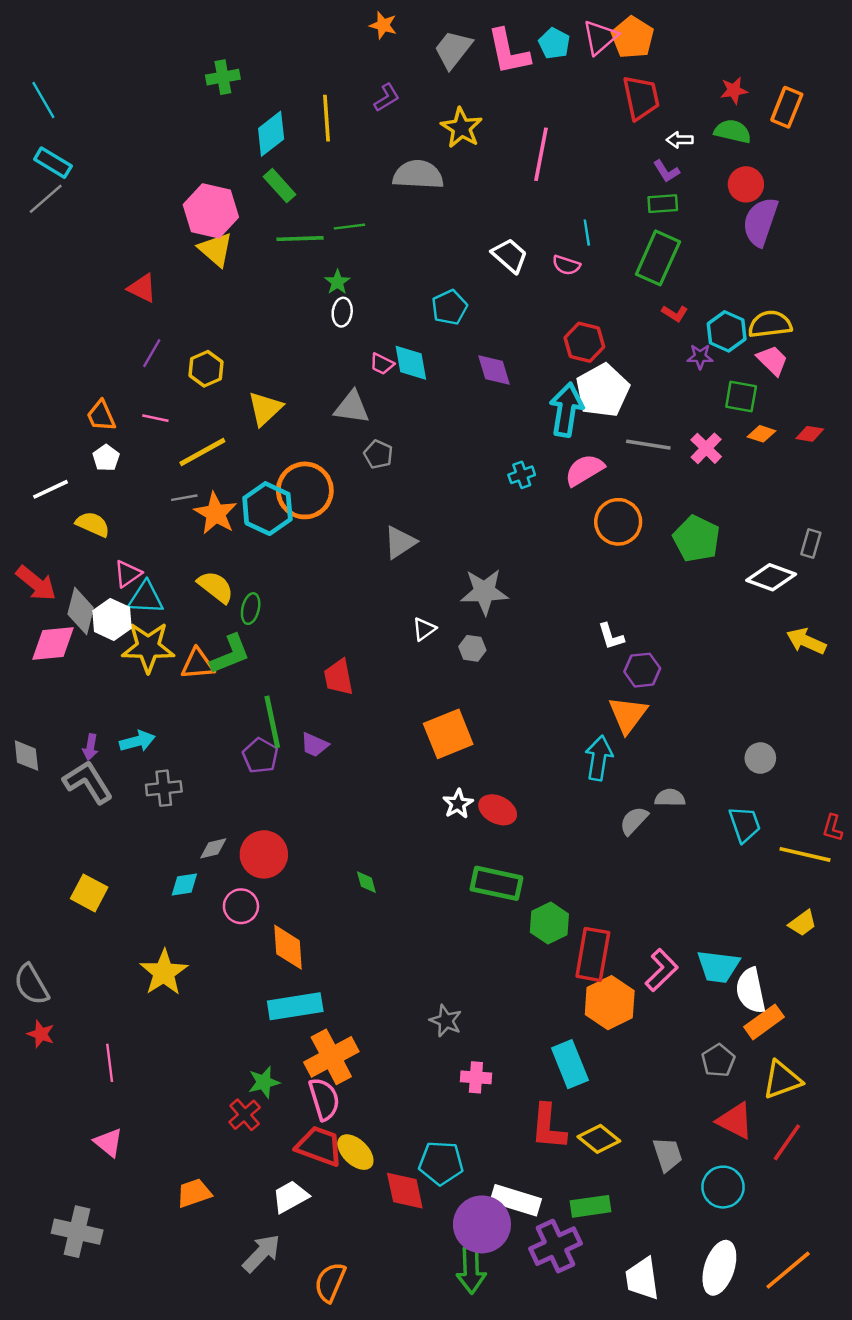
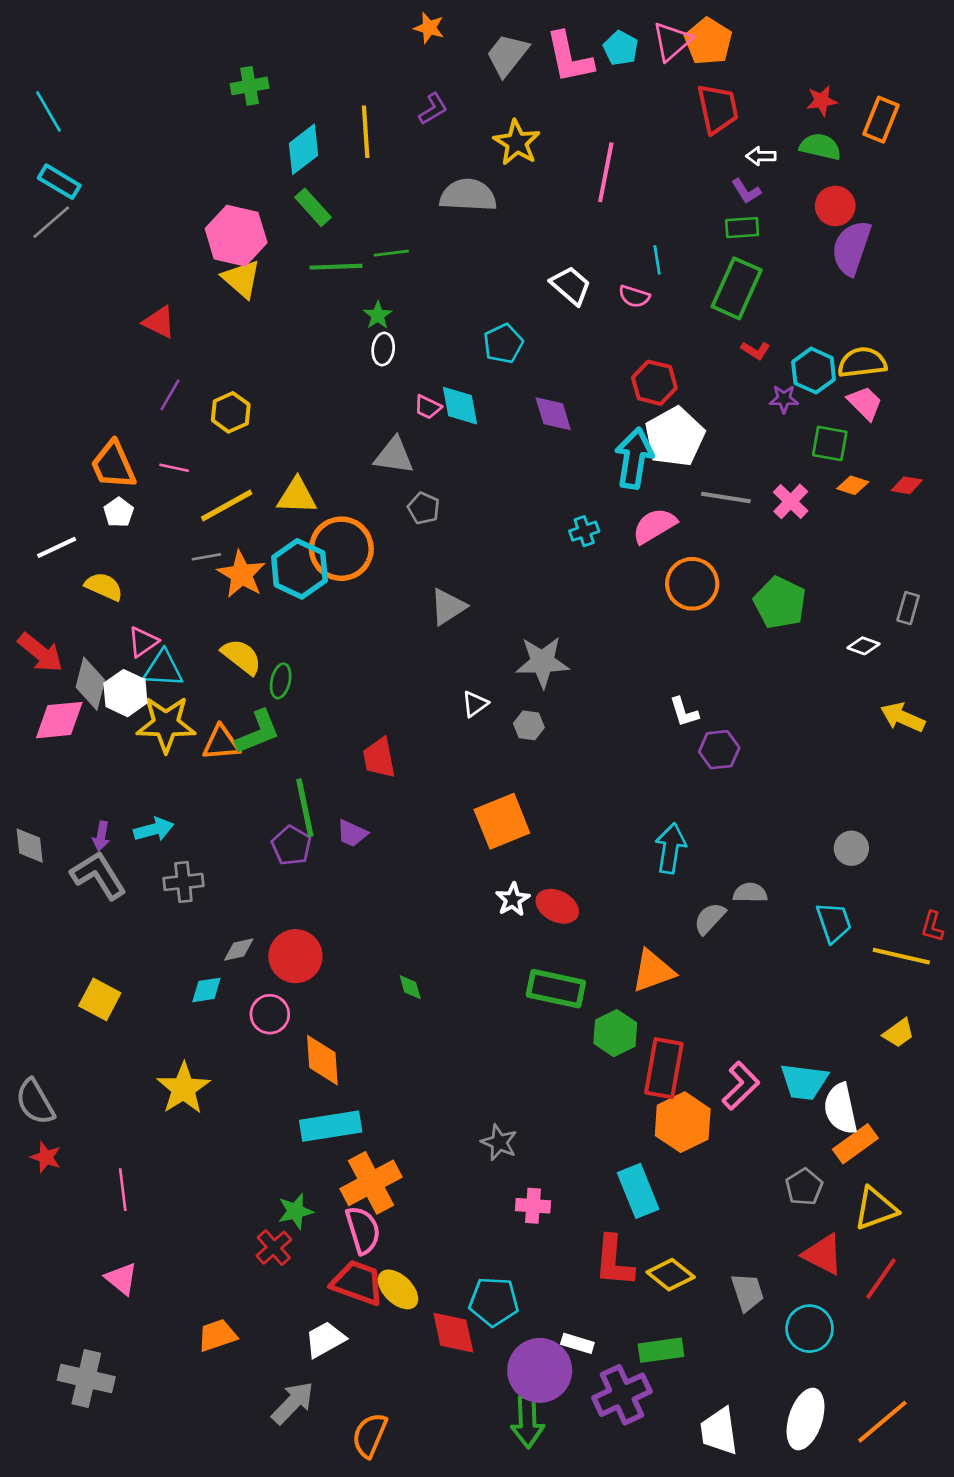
yellow triangle: (265, 409) -> (297, 496), moved, turned 45
orange trapezoid: (101, 416) -> (113, 465), size x1.4
white diamond: (771, 577) -> (864, 646), size x0.6
orange triangle: (628, 715) -> (653, 971), moved, turned 33
white rectangle: (516, 1200) -> (577, 1343), size x0.6

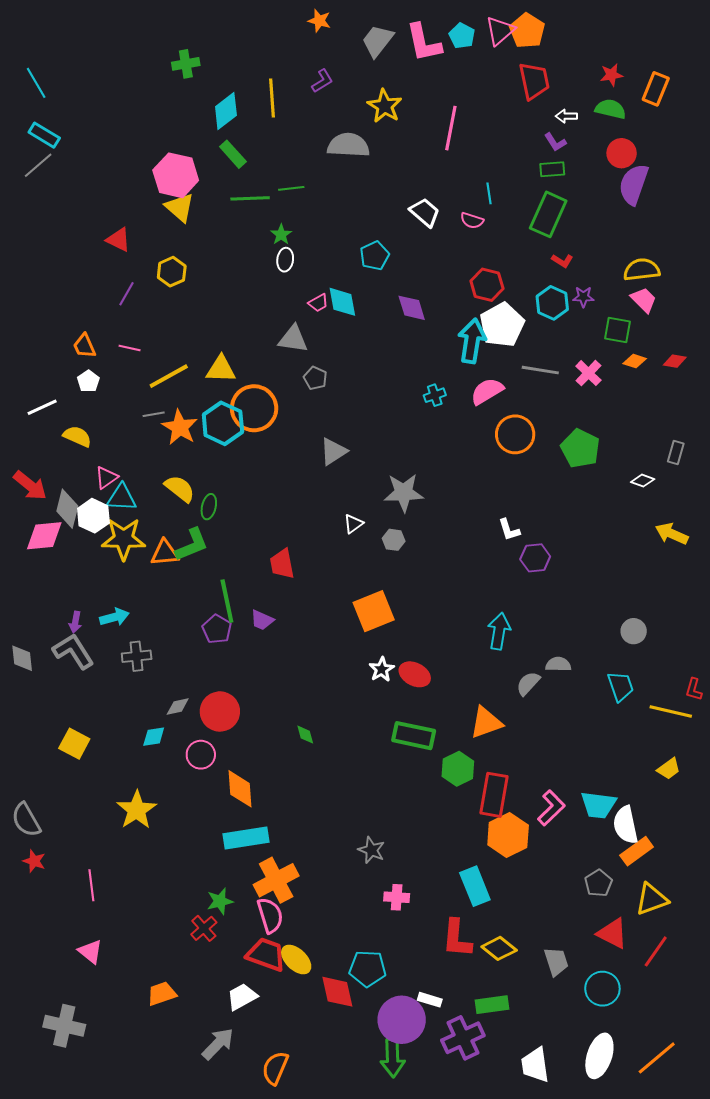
cyan hexagon: (814, 371) -> (552, 303), moved
pink trapezoid: (428, 407) -> (318, 303), turned -55
yellow hexagon: (231, 412) -> (172, 272), moved
orange trapezoid: (113, 465) -> (84, 346), size x0.7
gray diamond: (30, 846) -> (22, 658), moved

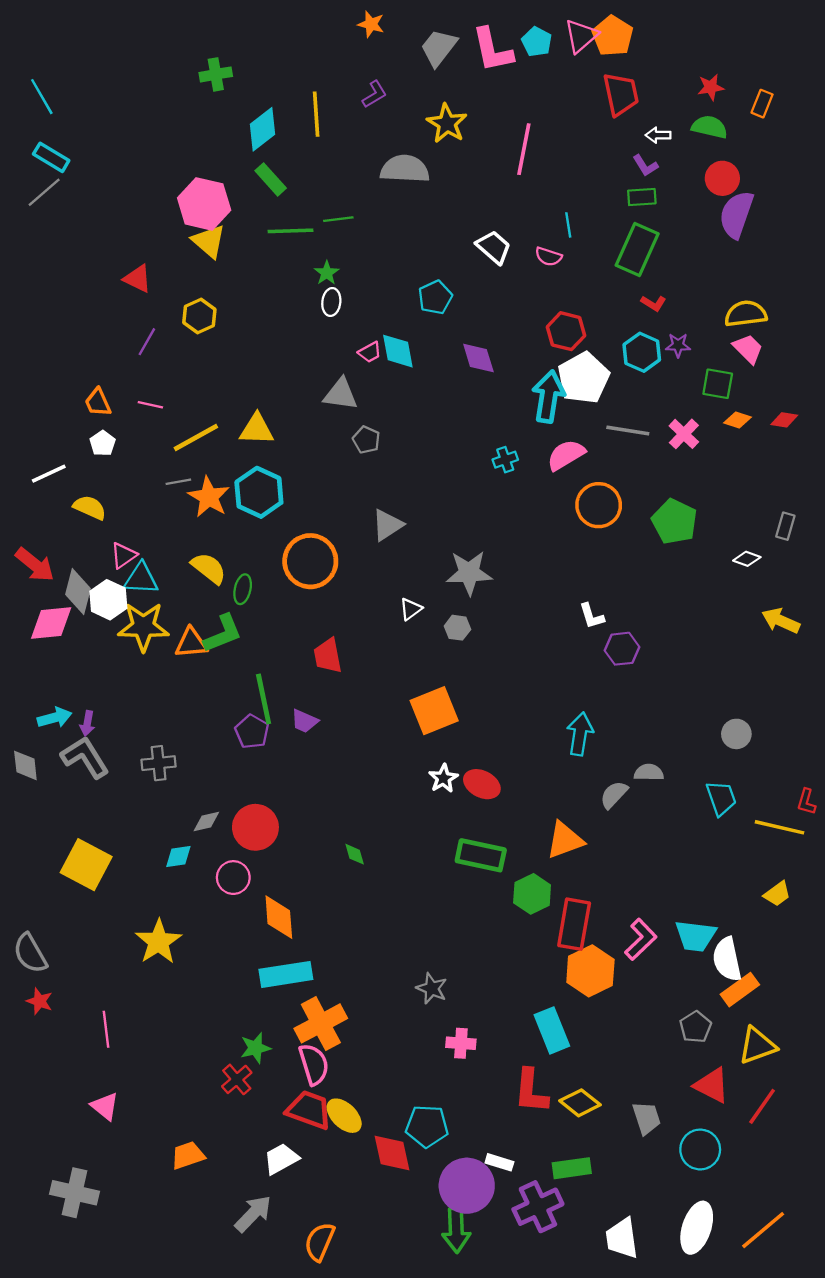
orange rectangle: (656, 89) -> (762, 104), size x0.7
orange circle: (254, 408) -> (310, 561), moved
cyan arrow: (114, 617) -> (55, 718), moved
yellow square: (74, 744) -> (86, 865), size x1.4

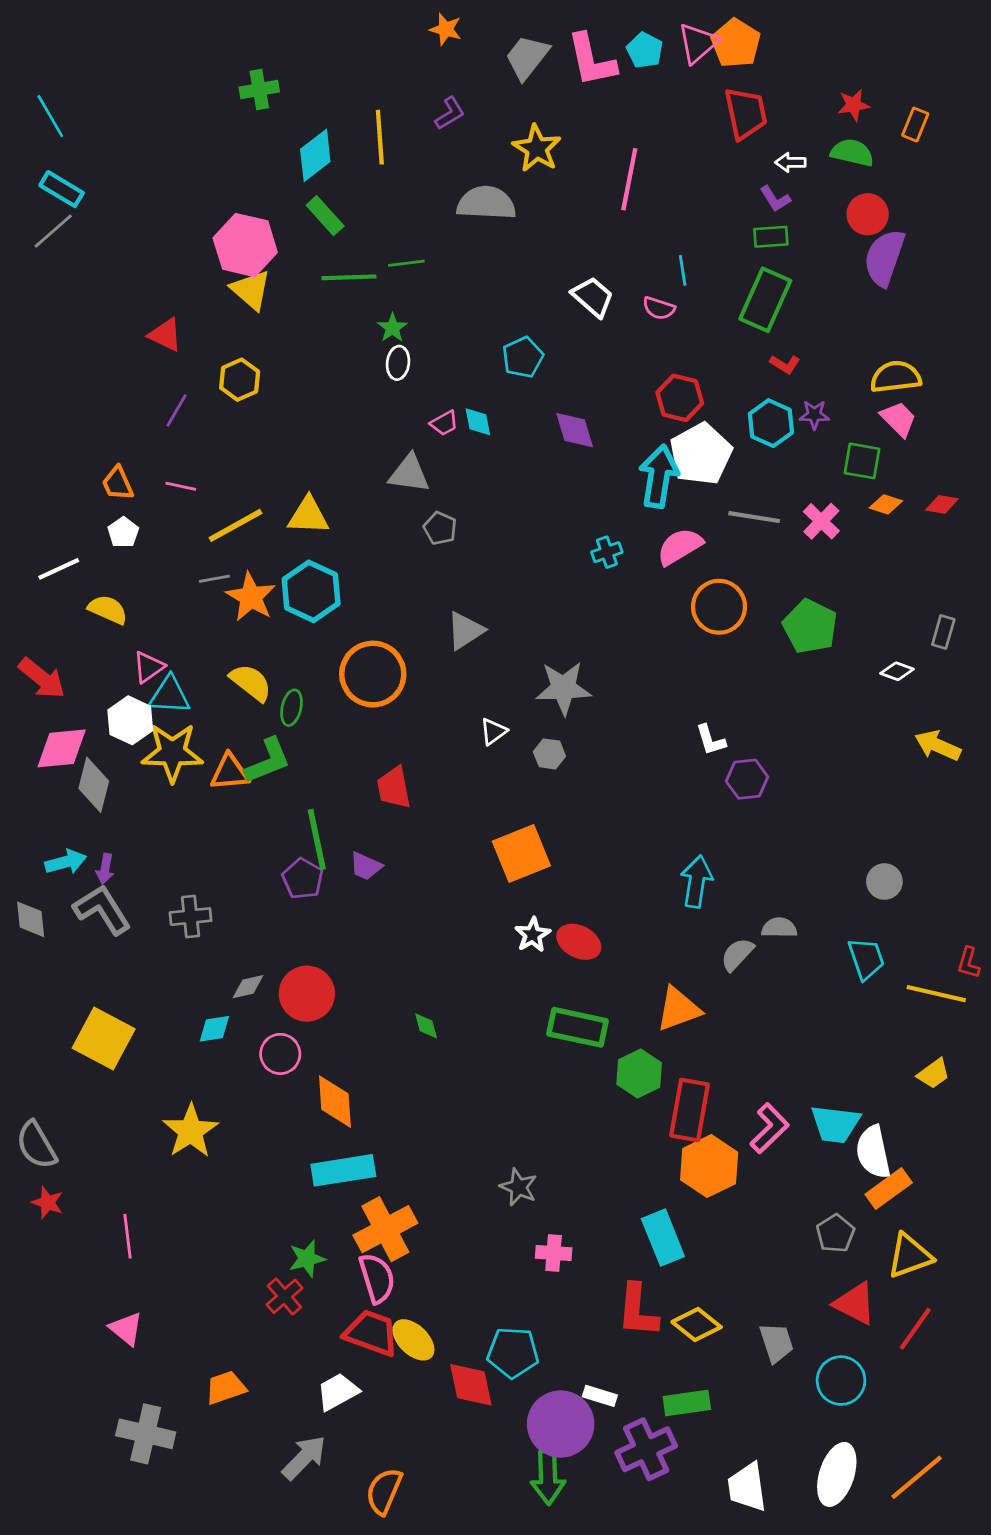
cyan diamond: (398, 351) -> (478, 422), size x0.7
gray diamond: (78, 592) -> (94, 785), moved
gray cross: (75, 1193) -> (146, 1434), moved

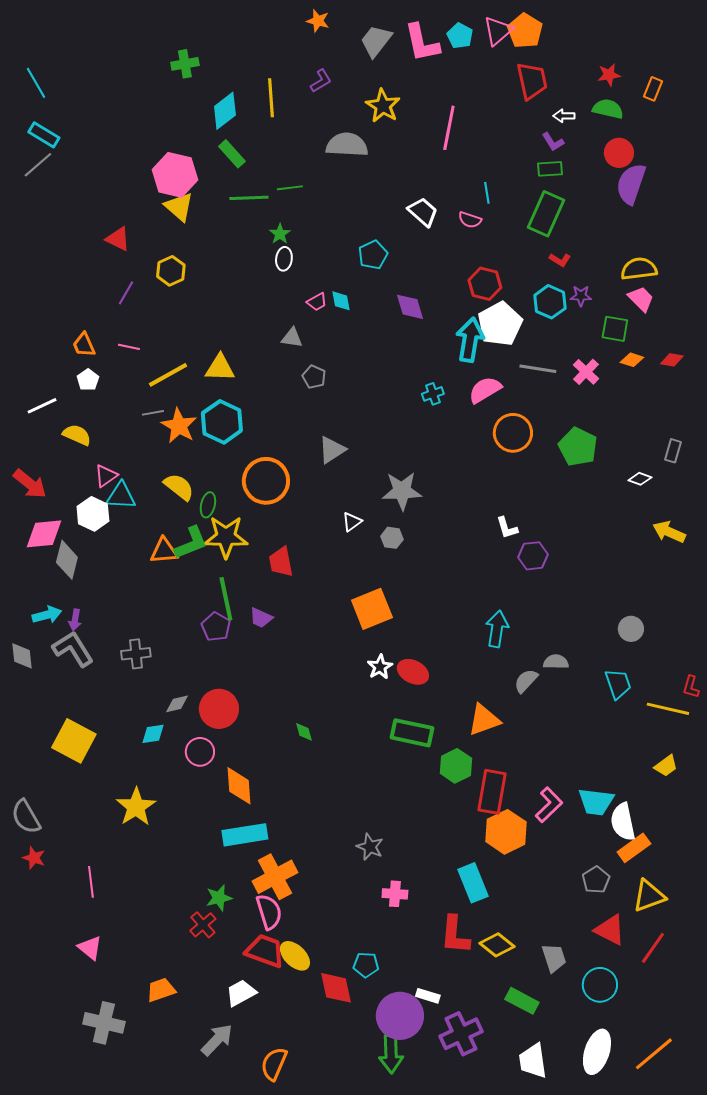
gray triangle: (409, 474) -> (292, 338), size x0.7
yellow star: (172, 753) -> (226, 537), moved
cyan pentagon: (513, 1353) -> (366, 965), size x0.7
green rectangle: (687, 1403) -> (522, 1001), moved, turned 36

